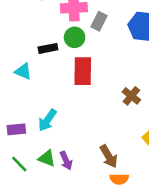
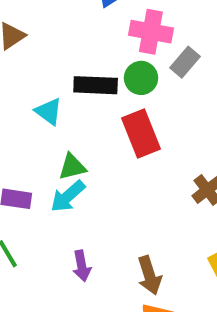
black rectangle: (48, 48) -> (96, 85), size x1.4
red rectangle: (83, 71) -> (141, 134), turned -36
green triangle: (47, 158) -> (72, 167), moved, turned -48

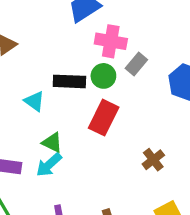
red rectangle: (141, 134) -> (104, 118), turned 48
green triangle: (72, 167) -> (52, 143), turned 40

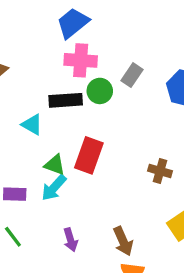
pink cross: (111, 41) -> (81, 60), moved
red rectangle: (104, 118) -> (89, 155), moved
brown cross: (153, 160) -> (160, 171), turned -30

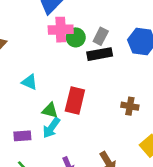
green circle: (100, 91) -> (76, 37), moved
black rectangle: (66, 100) -> (100, 54), moved

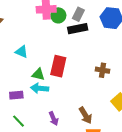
cyan arrow: (51, 128) -> (40, 88), turned 60

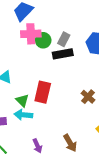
brown cross: (103, 70) -> (88, 97), turned 32
green triangle: (38, 74) -> (22, 100), turned 32

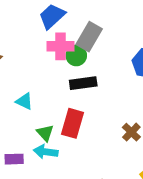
gray rectangle: (64, 39) -> (89, 37), moved, size x1.5
black rectangle: (63, 54) -> (83, 83), moved

